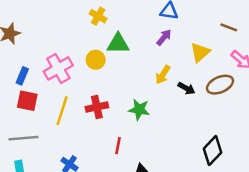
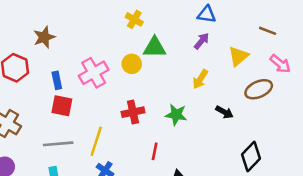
blue rectangle: (22, 76) -> (57, 80), turned -35
black arrow: (186, 88) -> (224, 112), moved
yellow line: (62, 111) -> (96, 141), moved

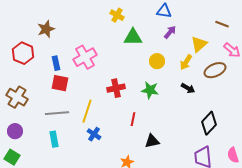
blue triangle: (207, 14) -> (164, 11), moved
yellow circle: (132, 64) -> (157, 61), moved
yellow arrow: (200, 79) -> (186, 62), moved

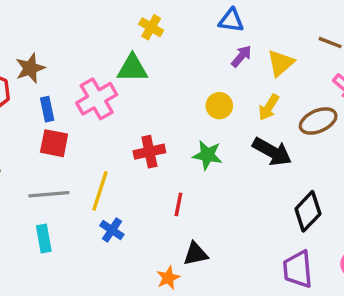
brown star: (46, 29) -> (30, 68), moved
green triangle: (133, 37) -> (132, 68), moved
yellow triangle: (199, 44) -> (281, 63), moved
black arrow: (188, 88) -> (272, 152), size x1.6
black triangle: (152, 141) -> (195, 254), moved

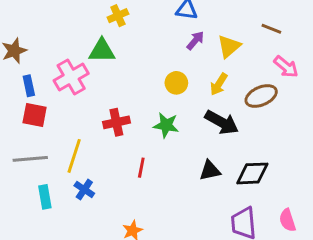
yellow cross: (151, 27) -> (118, 16), turned 36
black diamond: (308, 211) -> (252, 173), turned 44
cyan rectangle: (44, 239) -> (45, 197), moved
black triangle: (195, 254) -> (210, 171), moved

